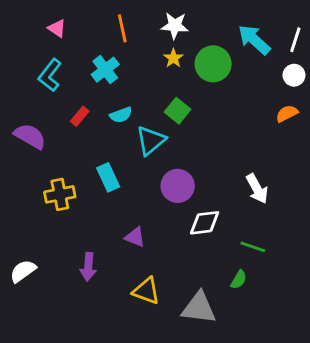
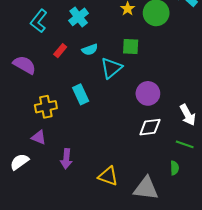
green square: (178, 111) -> (131, 47), turned -36
purple circle: (178, 186) -> (148, 93), moved
white arrow: (257, 189) -> (188, 115), moved
purple triangle: (135, 237) -> (39, 137), moved
green semicircle: (239, 280) -> (174, 168), turned -32

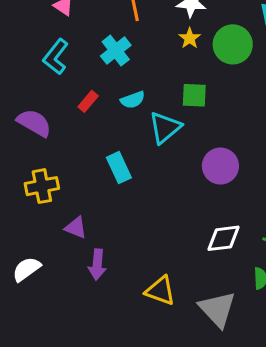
yellow cross: (46, 107) -> (42, 186), moved
white diamond: (150, 127) -> (223, 238), moved
purple triangle: (39, 137) -> (76, 228), moved
gray triangle: (146, 188) -> (217, 309), turned 40

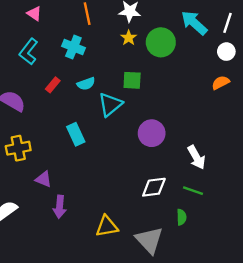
cyan cross: (116, 51) -> (73, 47), turned -30
yellow triangle: (160, 291) -> (107, 226), turned -30

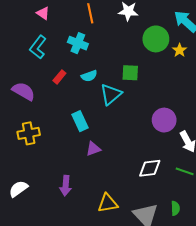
yellow star: (129, 38) -> (180, 50), moved
purple circle: (152, 133) -> (164, 120), moved
purple triangle: (44, 179) -> (93, 149), moved, turned -42
green semicircle: (181, 217) -> (175, 208), moved

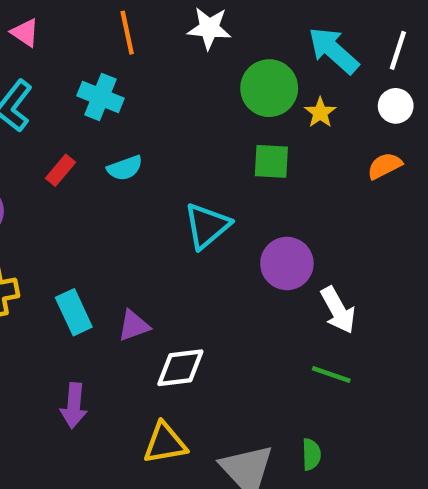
green square: (130, 73) -> (271, 161), moved
cyan triangle: (111, 94) -> (207, 226), moved
cyan rectangle: (80, 121) -> (74, 312), moved
white diamond: (150, 168) -> (180, 368), moved

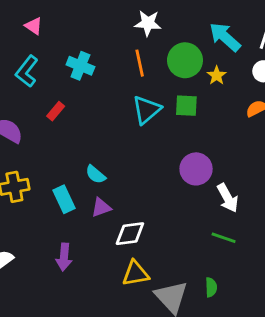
orange line: (127, 33) -> (140, 63), moved
cyan semicircle: (125, 168) -> (96, 174), moved, turned 60
cyan triangle: (207, 226) -> (146, 110), moved
yellow triangle: (165, 443) -> (135, 274), moved

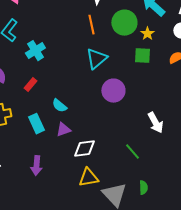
cyan cross: (80, 66) -> (35, 51), moved, turned 36
green square: (186, 106) -> (142, 56), moved
red rectangle: (56, 111) -> (30, 85), moved
purple circle: (196, 169) -> (113, 91), moved
green line: (224, 238) -> (132, 152), moved, turned 30

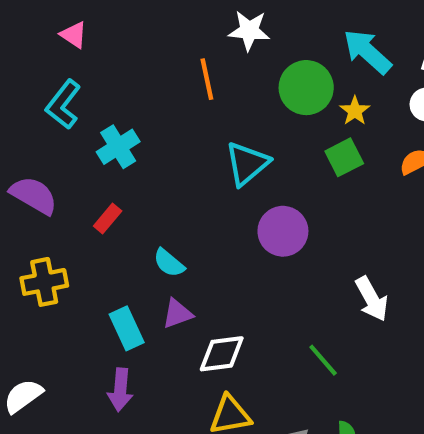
orange line: (91, 25) -> (207, 79), moved
green square: (142, 56) -> (344, 157), turned -30
cyan rectangle: (36, 124) -> (127, 328), moved

